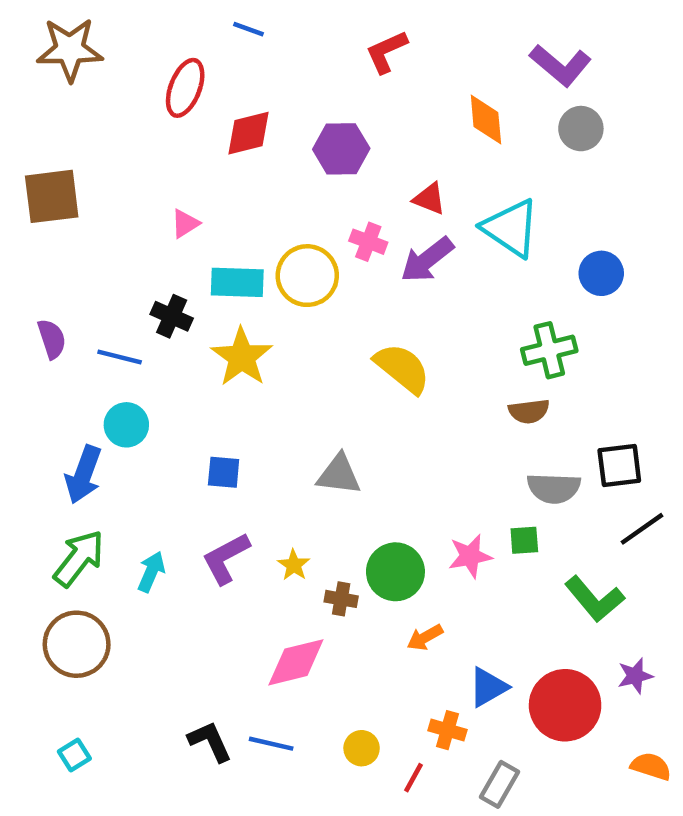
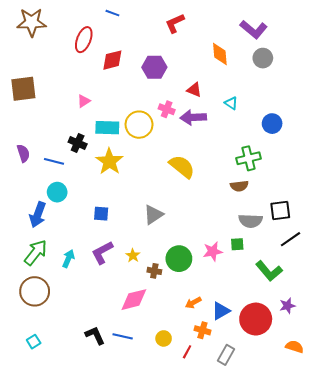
cyan triangle: (511, 228) -> (231, 103), size x0.5
purple arrow: (427, 260) -> (193, 117), turned 35
gray triangle: (339, 475) -> (153, 215), turned -40
orange arrow: (425, 637) -> (193, 303), moved

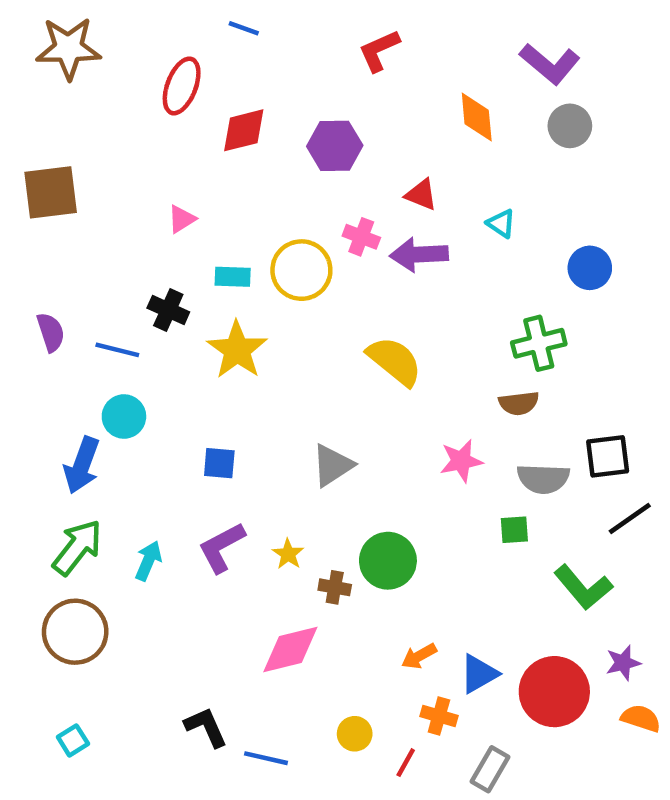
cyan rectangle: (107, 128) -> (233, 277), size x0.7
pink star: (213, 251) -> (461, 461), moved
blue line: (123, 336) -> (266, 758), moved
orange semicircle: (295, 347) -> (641, 718), moved

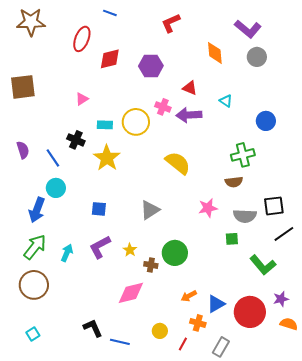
blue line: (117, 350) -> (53, 158), turned 42

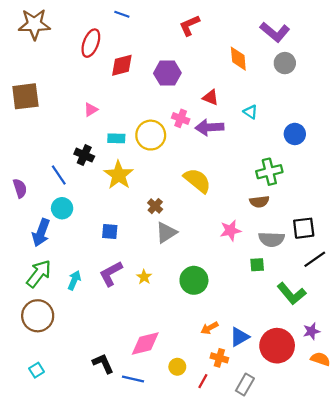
purple semicircle: (23, 150) -> (20, 188), moved
brown cross: (151, 265) -> (155, 206), moved, turned 32
pink diamond: (131, 293) -> (145, 343), moved

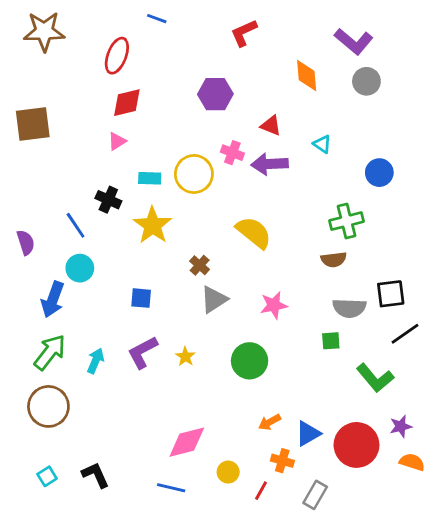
red diamond: (122, 65) -> (127, 103), moved
pink star: (231, 230) -> (274, 305), moved
black L-shape: (103, 363) -> (96, 475), moved

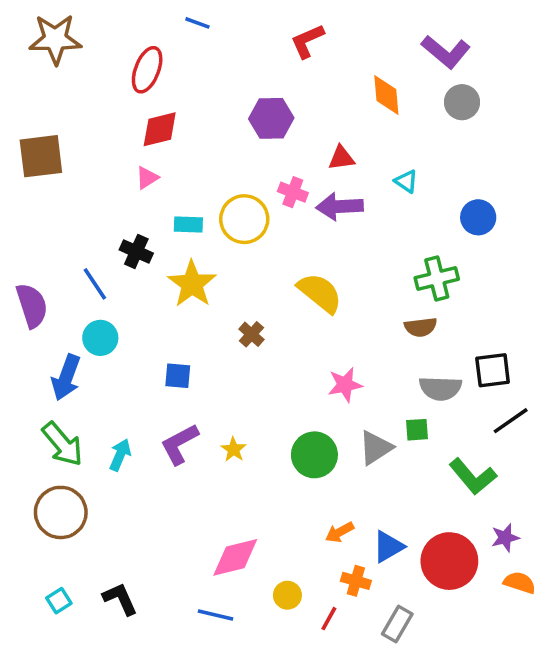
red triangle: (271, 126) -> (341, 158), turned -30
purple semicircle: (26, 242) -> (32, 305), size x1.4
gray triangle: (214, 299) -> (376, 448), moved
green arrow: (50, 352) -> (63, 444), turned 102

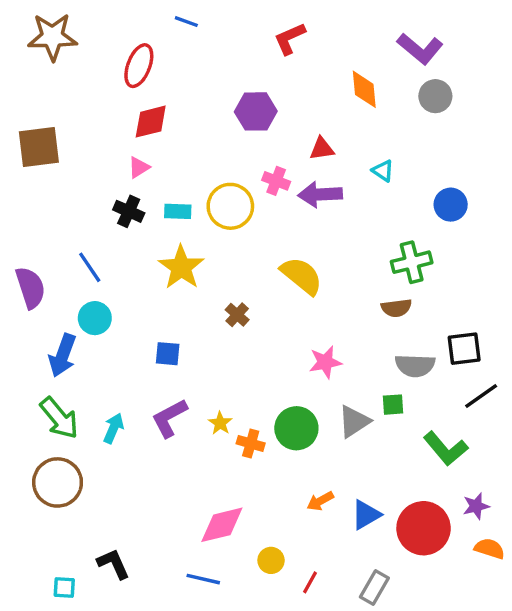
black cross: (136, 252) -> (129, 211), moved
orange cross: (356, 581) -> (251, 443), moved
cyan square: (59, 601) -> (64, 588), moved, turned 35

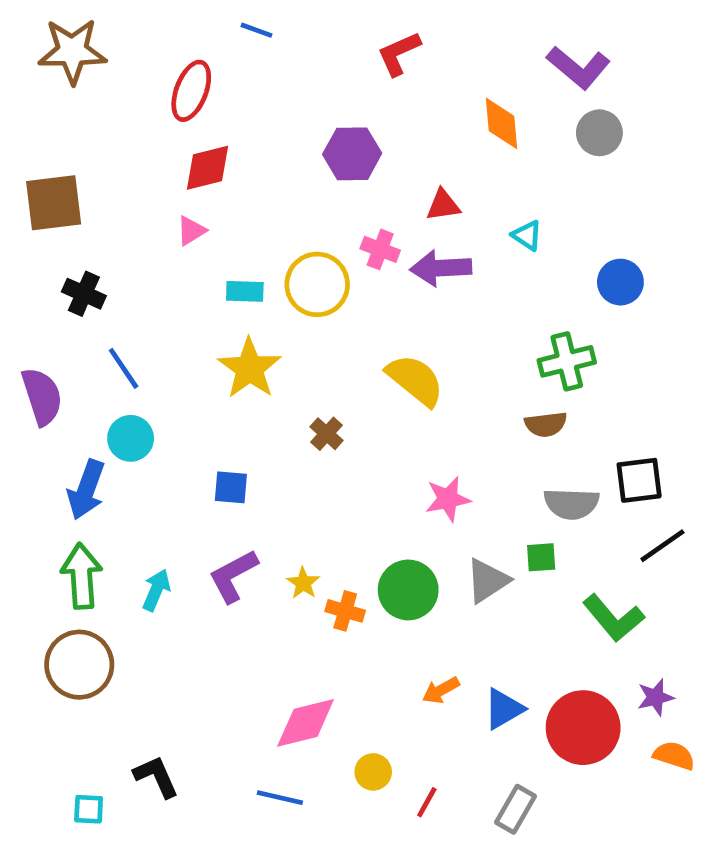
black cross: (129, 211) -> (84, 294), moved
green arrow: (59, 418) -> (82, 576), turned -144

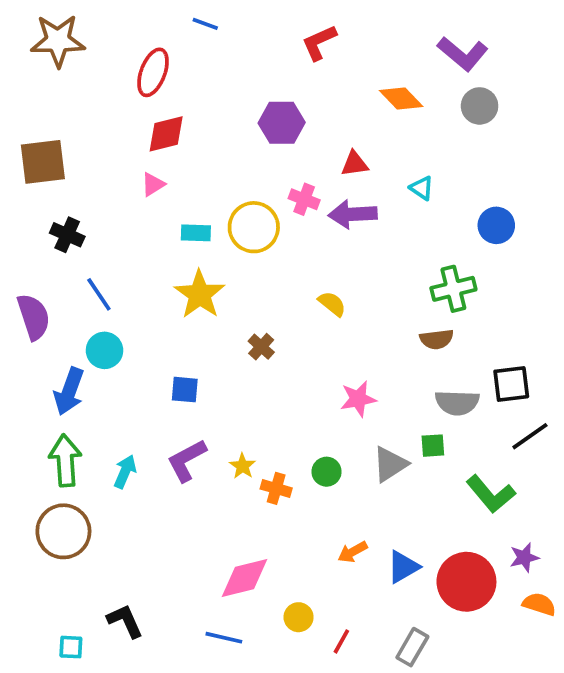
orange diamond: (501, 123) -> (401, 98), turned -39
yellow semicircle: (415, 380) -> (332, 304), size x0.6
green circle: (408, 590) -> (327, 472), size x0.6

